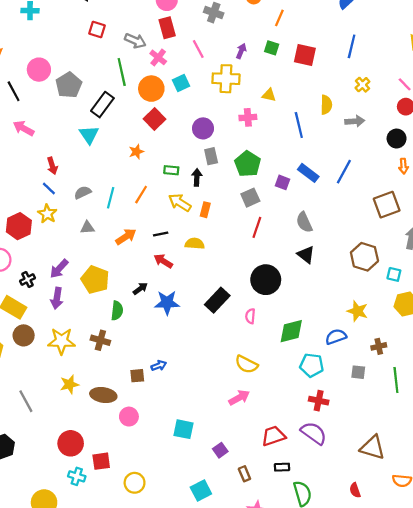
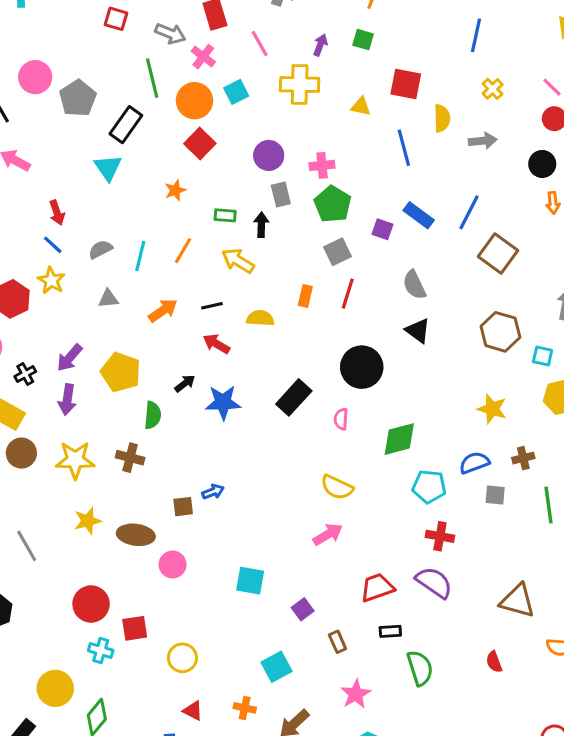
red square: (305, 55) -> (406, 84), moved
pink cross: (248, 117) -> (322, 165), moved
brown square: (387, 205) -> (498, 253), moved, turned -32
orange rectangle: (205, 210) -> (305, 296), moved
blue semicircle: (336, 337) -> (474, 463), moved

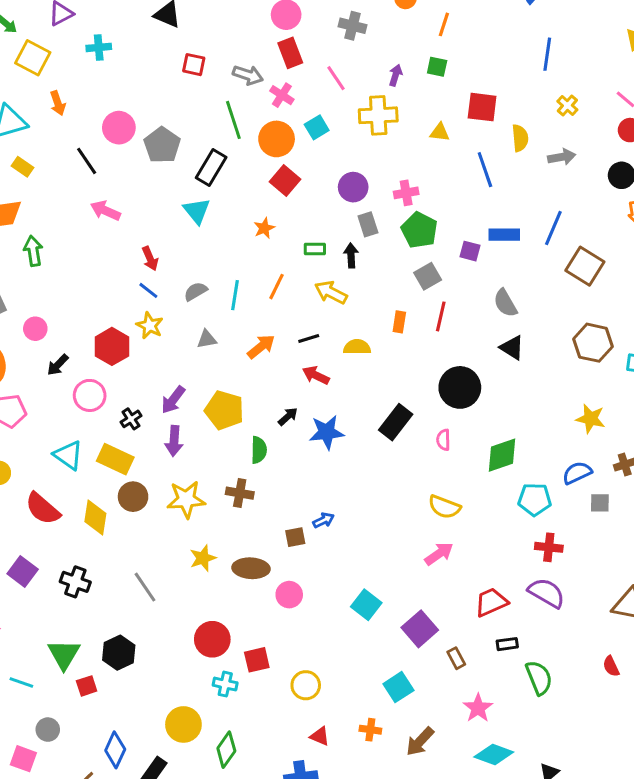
blue rectangle: (419, 215) -> (504, 235), turned -32
cyan square: (250, 581) -> (366, 605), turned 32
purple square: (303, 609) -> (420, 629), size x1.6

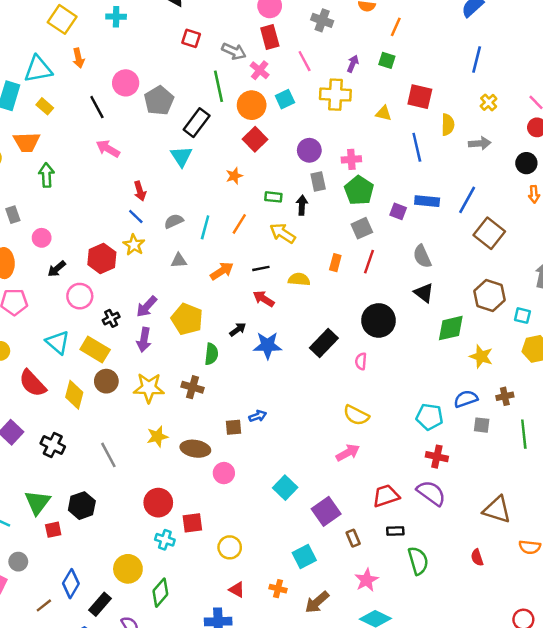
green diamond: (502, 455) -> (451, 328), moved

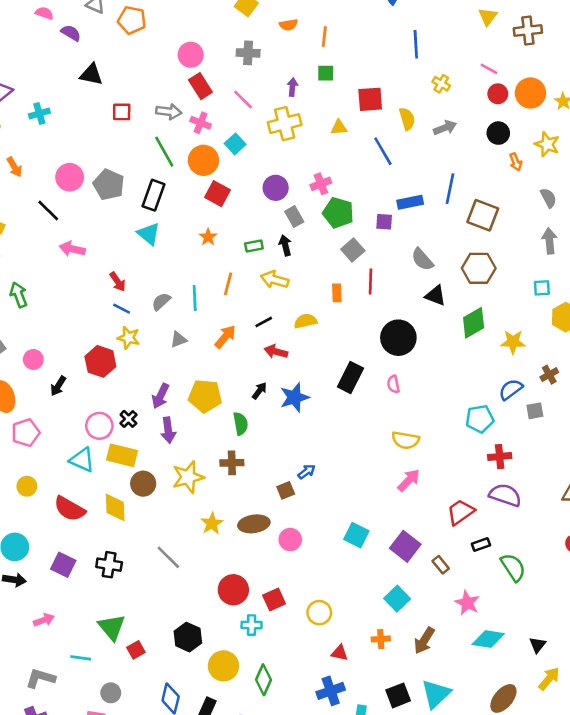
pink circle: (80, 296) -> (99, 426), moved
brown hexagon: (489, 296) -> (479, 268), moved
black hexagon: (82, 506) -> (188, 637), moved

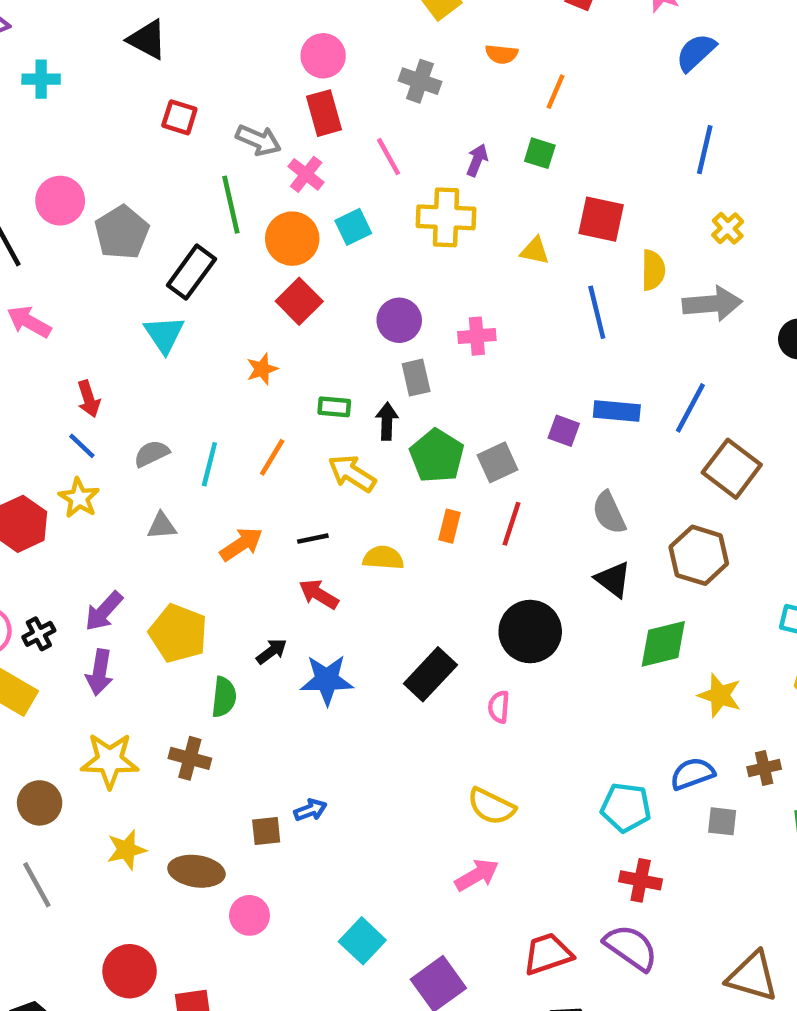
gray arrow: (445, 128) -> (712, 304), size x1.4
green pentagon: (338, 213) -> (437, 456), moved
brown circle: (143, 484) -> (40, 803), moved

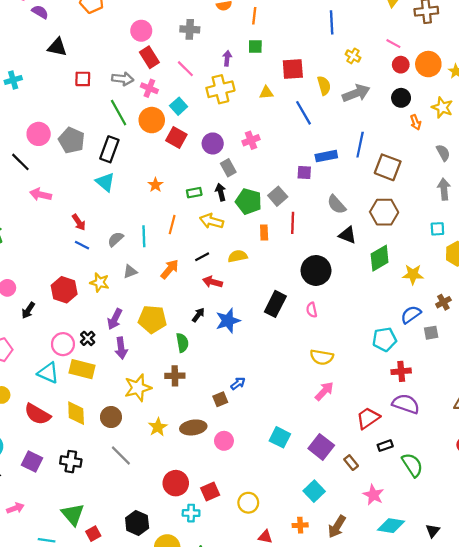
red square: (299, 301) -> (176, 138), moved
yellow star: (79, 498) -> (100, 282), moved

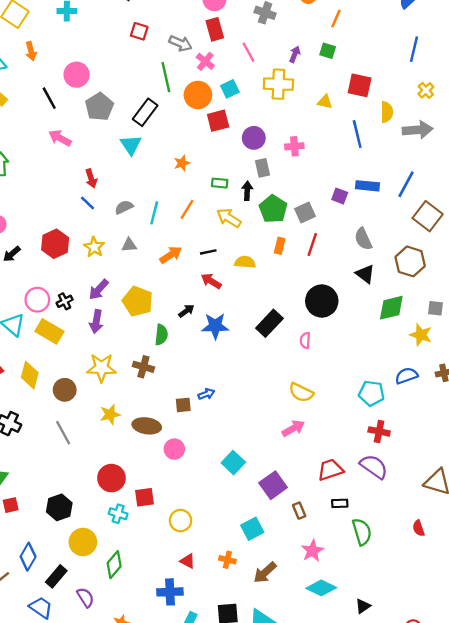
red square: (176, 138) -> (218, 121), turned 30
gray pentagon: (72, 140) -> (99, 107), moved
gray square: (431, 333) -> (436, 308), moved

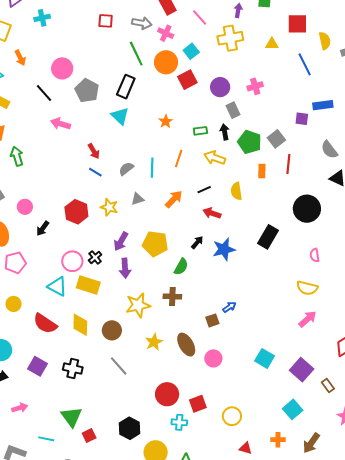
yellow semicircle: (245, 262) -> (236, 191), turned -90
green semicircle: (161, 335) -> (181, 267), turned 36
pink semicircle: (305, 340) -> (315, 255), moved
brown ellipse: (147, 426) -> (186, 345), turned 65

